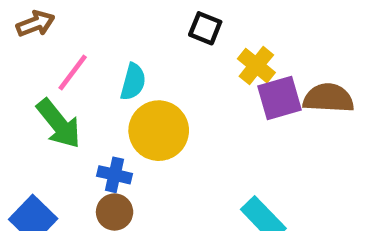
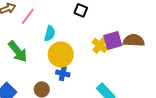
yellow cross: (256, 66) -> (100, 45), moved
pink line: (73, 73) -> (28, 16), moved
blue cross: (115, 175) -> (63, 73), moved

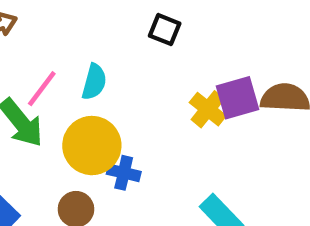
pink line: (28, 16) -> (42, 89), moved
yellow circle: (61, 54) -> (92, 146), moved

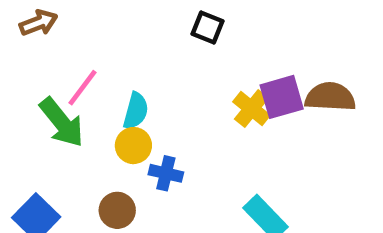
cyan semicircle: (94, 82) -> (136, 111), moved
yellow circle: (92, 146) -> (133, 146), size x0.6

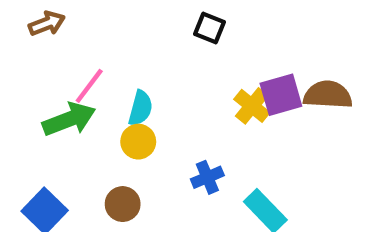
green arrow: (62, 122) -> (69, 119), turned -72
blue cross: (166, 173) -> (207, 177), moved, turned -36

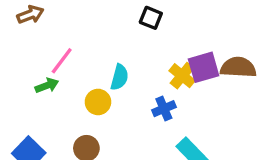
cyan semicircle: (140, 108) -> (119, 77), moved
green arrow: (69, 119) -> (47, 85), size x0.6
blue cross: (207, 177) -> (164, 109), moved

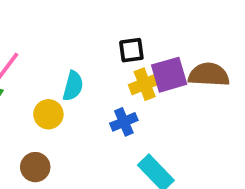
black square: (151, 18) -> (131, 50), moved, turned -30
yellow cross: (182, 76) -> (145, 84), turned 30

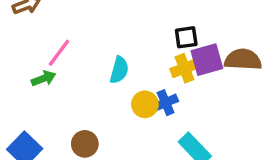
black square: (131, 50) -> (186, 37), moved
yellow circle: (48, 114) -> (145, 104), moved

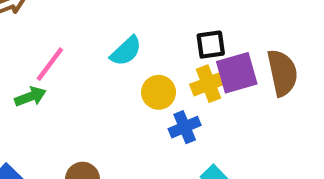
brown semicircle: (243, 60) -> (282, 73), turned 75
cyan semicircle: (119, 70) -> (126, 51), moved, turned 32
yellow circle: (145, 104) -> (159, 92), moved

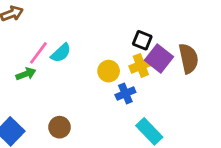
black square: (211, 45) -> (142, 40), turned 30
cyan semicircle: (126, 51) -> (61, 53), moved
purple square: (237, 73) -> (159, 58), turned -36

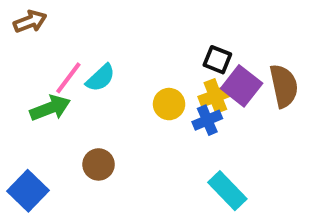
green arrow: (26, 74) -> (50, 108), size x1.4
blue cross: (125, 94) -> (207, 120), moved
brown circle: (60, 127) -> (99, 164), moved

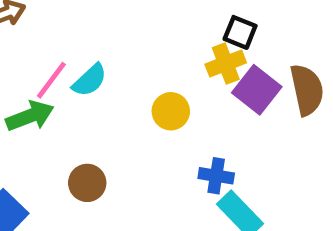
black square: (217, 60) -> (240, 32), moved
yellow cross: (215, 96) -> (226, 63), moved
blue cross: (207, 120) -> (216, 176), moved, turned 32

